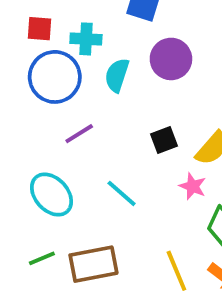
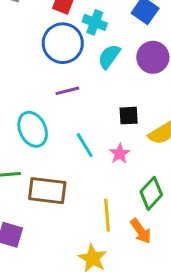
pink star: (193, 186) -> (120, 154), moved

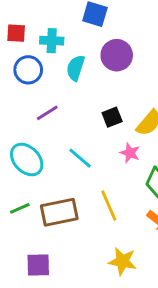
blue circle: (63, 43) -> (28, 70), size x0.7
pink star: (120, 154) -> (130, 153), moved
yellow line: (107, 215) -> (109, 206), moved

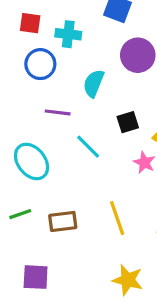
cyan semicircle: (76, 68) -> (94, 83), moved
purple line: (47, 113) -> (58, 112), turned 35
cyan line: (80, 158) -> (88, 147), moved
brown rectangle: (59, 212) -> (63, 221), size x0.7

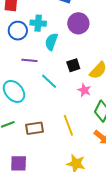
cyan cross: (68, 34) -> (38, 23), moved

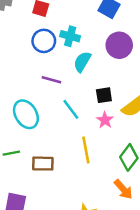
pink star: (84, 90) -> (105, 120), moved
yellow line: (68, 125) -> (86, 150), moved

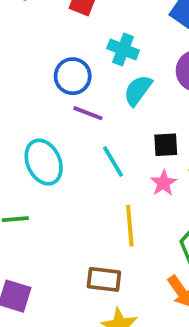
blue circle: (44, 41) -> (73, 76), moved
brown rectangle: (43, 164) -> (104, 279), moved

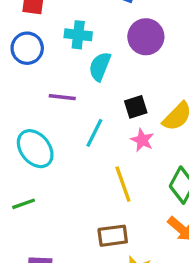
blue circle: (73, 76) -> (27, 48), moved
cyan line: (113, 161) -> (94, 133), turned 72

